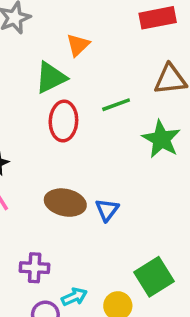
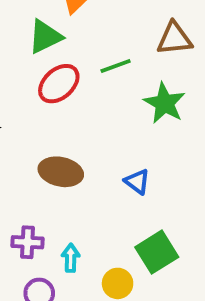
red ellipse: (63, 121) -> (59, 84), turned 45
blue triangle: (107, 210) -> (137, 182), moved, turned -30
cyan arrow: (74, 297) -> (71, 258), moved, turned -65

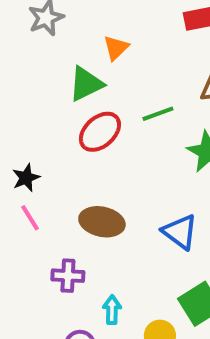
blue triangle: (137, 182) -> (180, 232), size x1.4
purple cross: (27, 242) -> (68, 276), moved

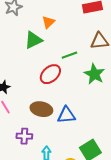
red ellipse: (100, 132) -> (50, 74), moved
blue triangle: (180, 232) -> (66, 115), moved, turned -42

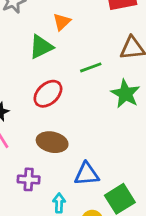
red ellipse: (50, 74) -> (48, 94), moved
blue triangle: (66, 115) -> (87, 174), moved

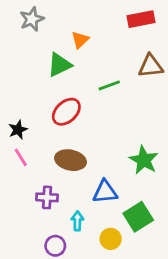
green star: (125, 94) -> (144, 160), moved

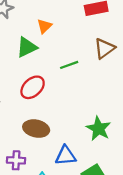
brown triangle: (151, 66) -> (104, 48), turned -30

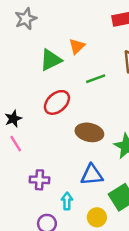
orange triangle: (44, 26) -> (77, 46), moved
brown ellipse: (36, 129) -> (89, 132), moved

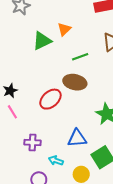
red ellipse: (57, 102) -> (50, 99), moved
brown ellipse: (89, 132) -> (75, 82), moved
cyan arrow: (67, 201) -> (56, 161), turned -72

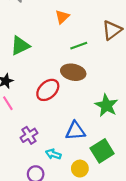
green triangle: (42, 41) -> (20, 46), moved
purple cross: (32, 143) -> (29, 135), turned -35

